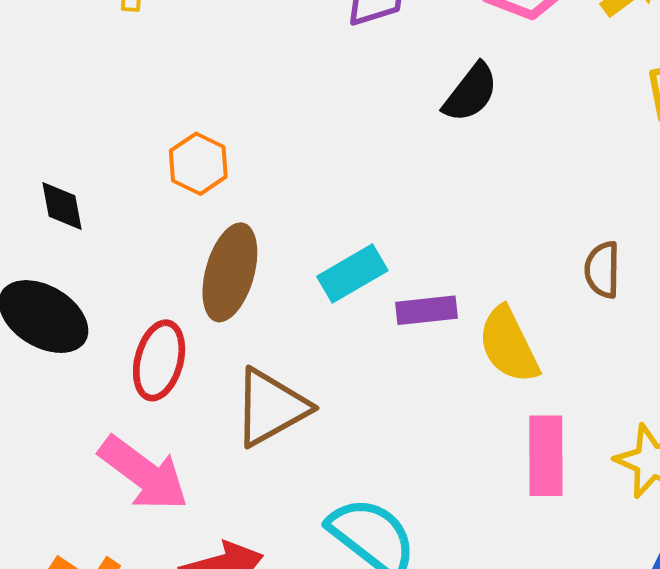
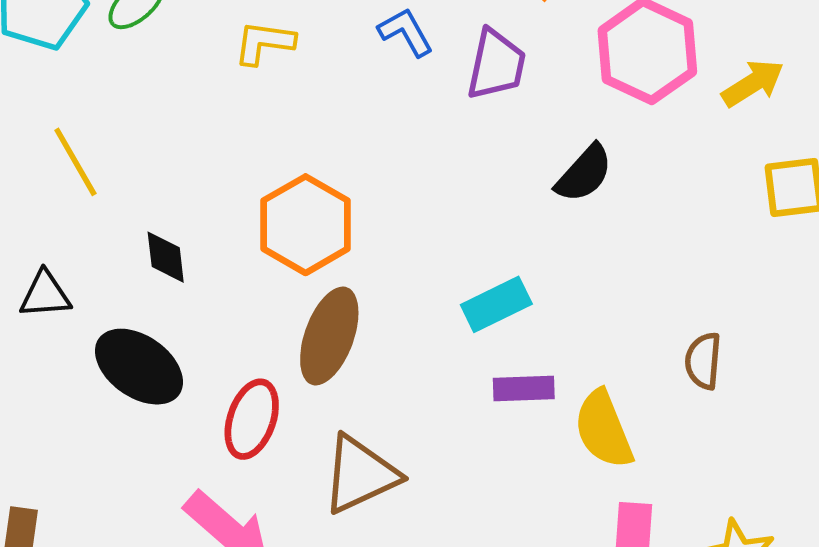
orange hexagon: (198, 164) -> (306, 225), size x1.6
cyan rectangle: (352, 273) -> (496, 304), moved

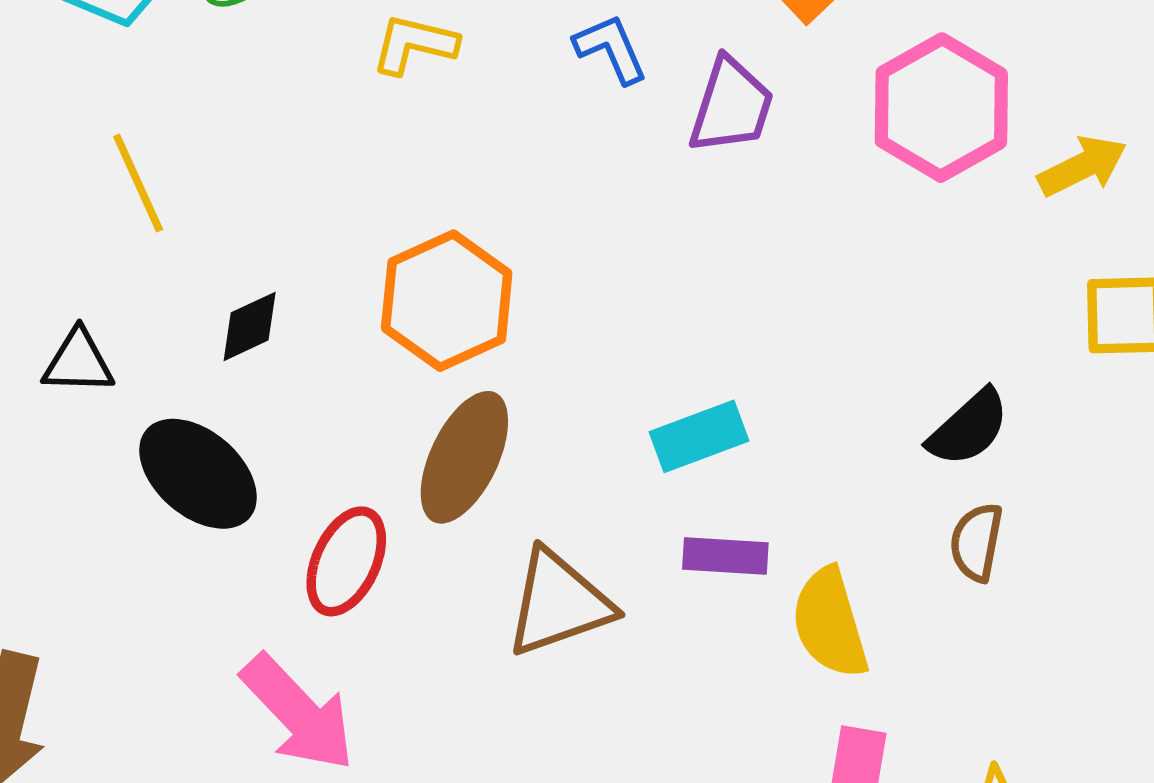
black semicircle: (584, 173) -> (969, 428), moved
black diamond: (166, 257) -> (250, 326), turned 66
brown triangle: (360, 474) -> (559, 603), moved

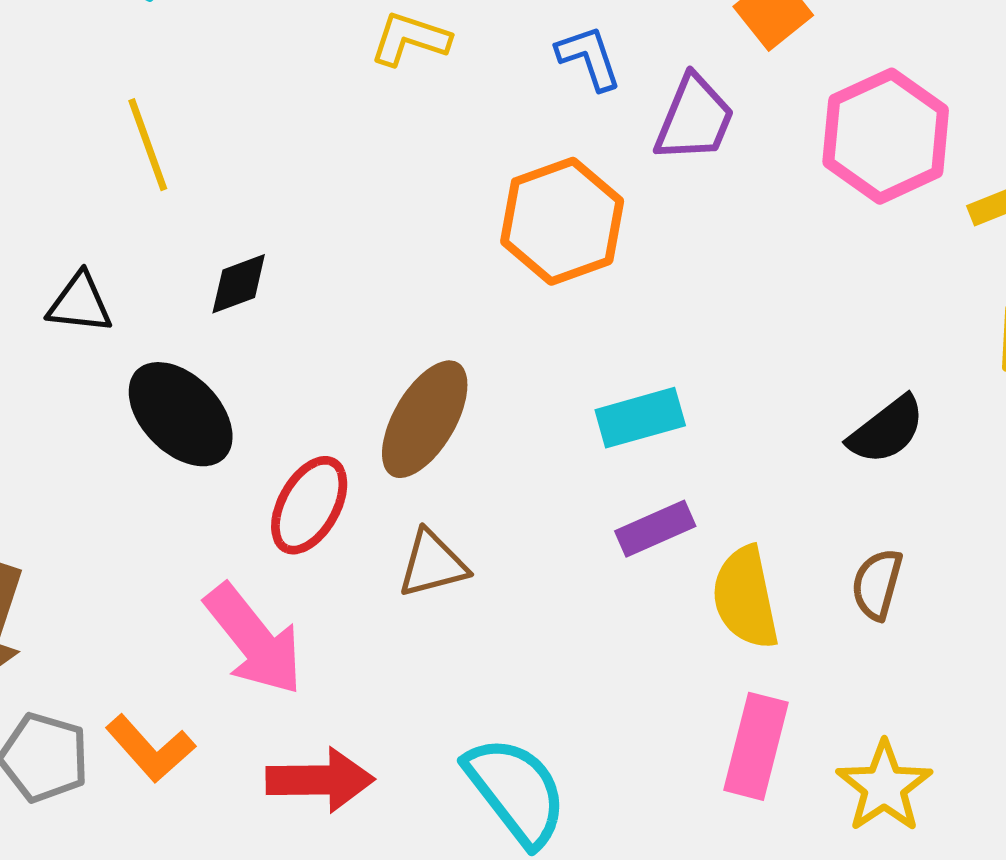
orange hexagon: (447, 301) -> (562, 221), moved
brown semicircle: (976, 542) -> (877, 584), moved
purple rectangle: (725, 556) -> (655, 529), turned -32
brown triangle: (559, 603) -> (433, 564), moved, size x0.7

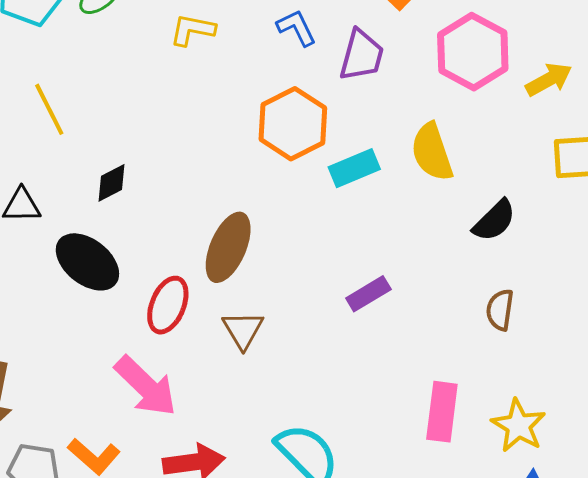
cyan rectangle: (640, 418) -> (354, 168), moved
brown triangle: (433, 564) -> (243, 330), turned -39
yellow semicircle: (745, 598) -> (432, 152), moved

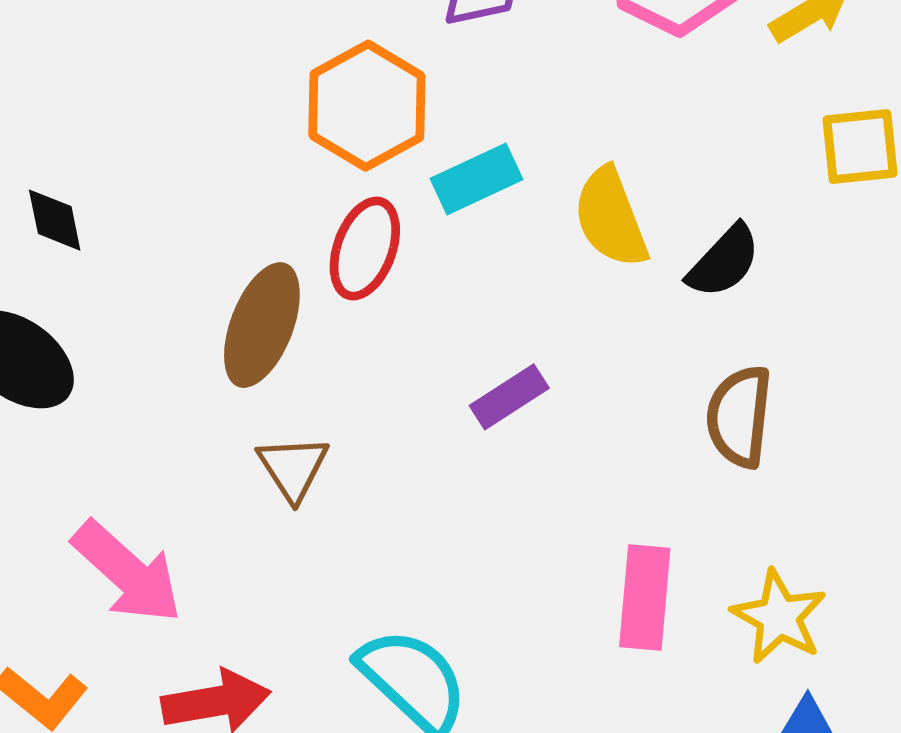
yellow semicircle: (432, 152) -> (611, 218), moved
black diamond: (112, 183) -> (55, 220), turned -72
red ellipse: (168, 305) -> (365, 249), moved
brown semicircle: (500, 310) -> (739, 416), size x1.4

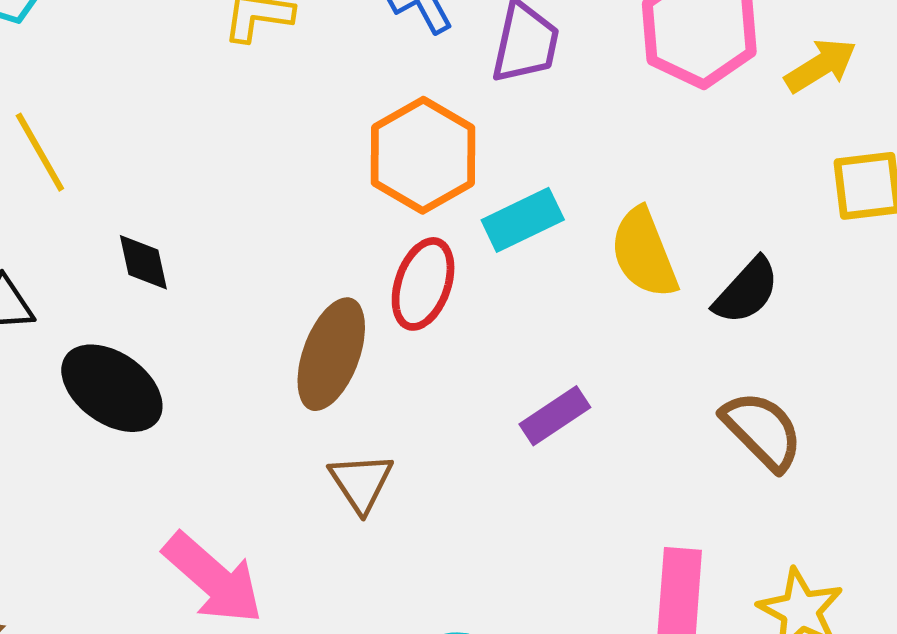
brown semicircle: (739, 416) -> (762, 431), turned 130

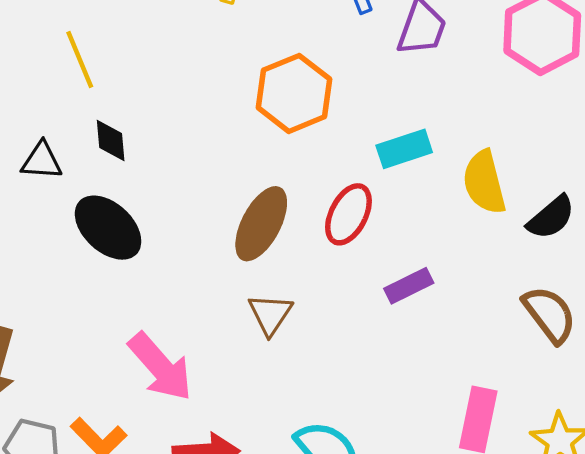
orange hexagon: (423, 155) -> (294, 93), moved
black diamond: (143, 262) -> (111, 141), moved
red ellipse: (423, 284) -> (348, 214), moved

